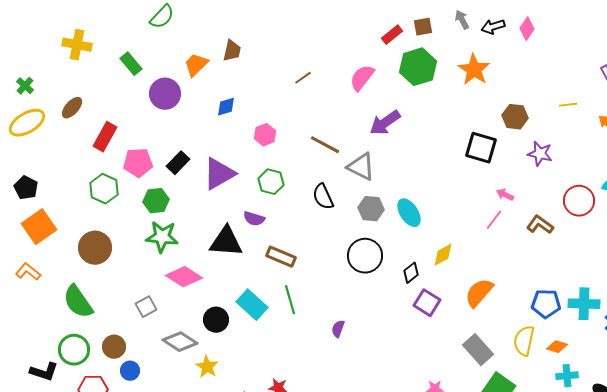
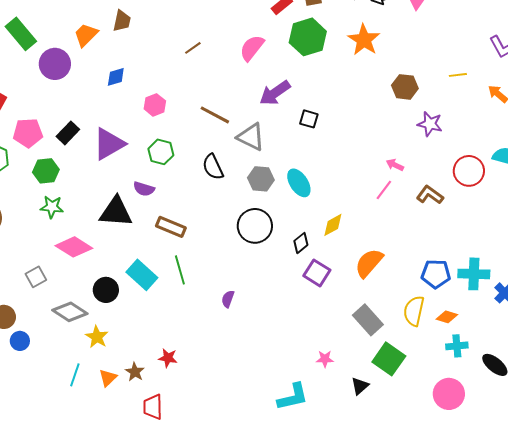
green rectangle: (131, 64) -> (21, 34), size x1.4
black square: (481, 148) -> (309, 119), moved, size x0.6
green star: (162, 237) -> (52, 207), size x0.7

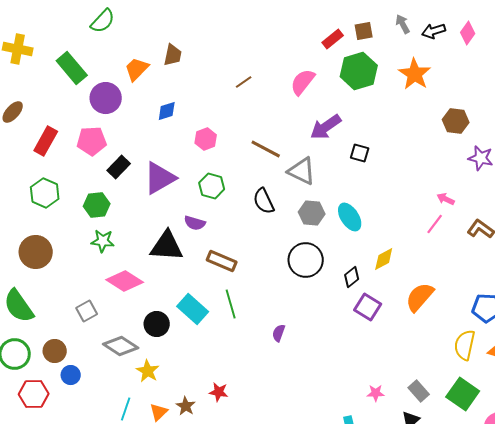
pink pentagon: (28, 133) -> (92, 141), moved
gray rectangle: (368, 320) -> (419, 391), moved, size x0.7
green square: (389, 359) -> (463, 394), moved

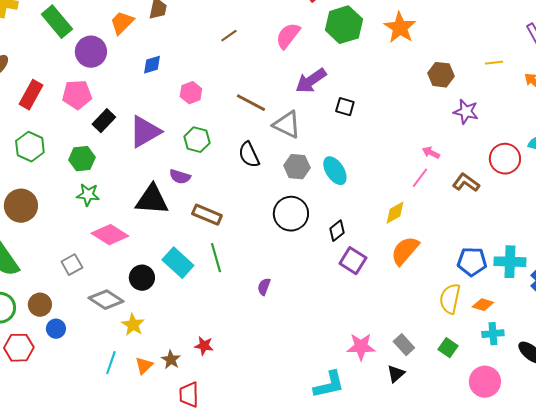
yellow diamond: (384, 259) -> (395, 213), moved
pink star: (376, 393) -> (361, 347), size x1.6
green square: (463, 394) -> (448, 348), size x0.6

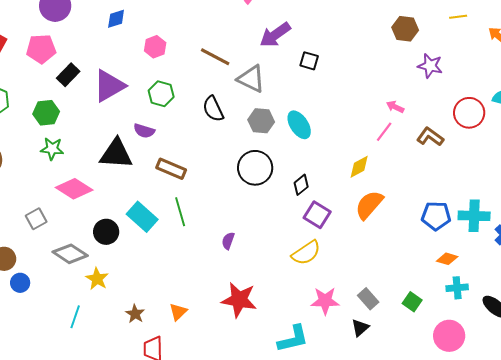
yellow semicircle: (450, 299) -> (306, 253), moved, turned -136
red star: (204, 346) -> (239, 300), moved, size x1.8
orange triangle: (144, 366) -> (178, 312), moved

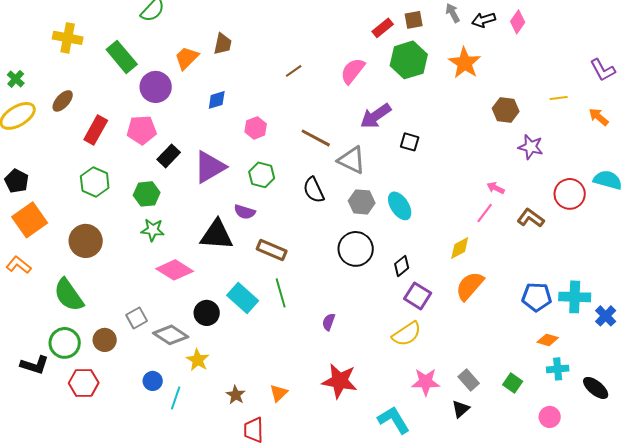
gray square: (36, 219) -> (137, 318), moved
blue circle: (20, 283) -> (153, 381), moved
pink circle: (449, 336) -> (550, 417), size x0.7
cyan L-shape: (293, 339) -> (394, 420), turned -108

